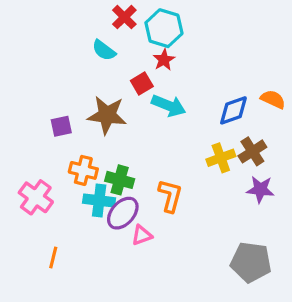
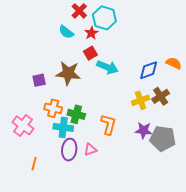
red star: (164, 60) -> (91, 33), moved
purple star: (260, 189) -> (144, 130), moved
purple ellipse: (123, 213) -> (69, 150), moved, turned -35
gray pentagon: (251, 262) -> (163, 138), moved

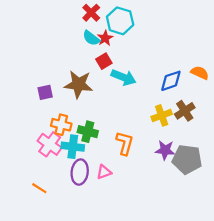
cyan semicircle: (66, 32) -> (91, 38), moved
pink cross: (23, 125) -> (50, 144), moved
orange line: (34, 164) -> (39, 188), turned -72

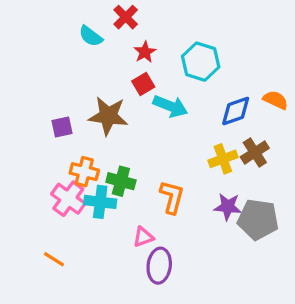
cyan hexagon: (120, 21) -> (201, 62), moved
cyan semicircle: (91, 38) -> (91, 36), moved
purple ellipse: (80, 172) -> (159, 266), moved

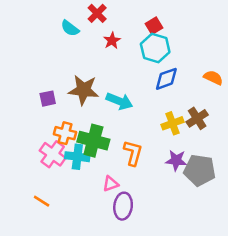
red square: (143, 84) -> (154, 26), moved
cyan arrow: (170, 106) -> (119, 101), moved
blue diamond: (236, 111) -> (166, 79), moved
green cross: (121, 181) -> (93, 141), size x1.4

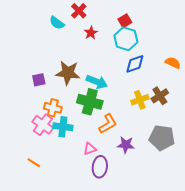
green cross: (93, 141) -> (90, 102), moved
orange L-shape: (133, 153) -> (108, 124), turned 45
purple star: (176, 160) -> (126, 145), moved

